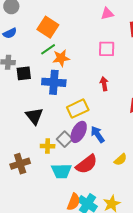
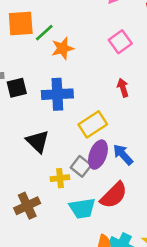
orange square: (48, 27) -> (21, 23), moved, turned -30
green line: (48, 49) -> (44, 33), moved
pink square: (107, 49) -> (120, 42), turned -30
orange star: (61, 58) -> (63, 48), moved

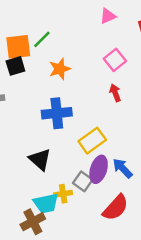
green line: (44, 33) -> (42, 39), moved
black square: (17, 88) -> (15, 66), moved
red arrow: (123, 88) -> (115, 93), moved
cyan trapezoid: (82, 208) -> (46, 203), moved

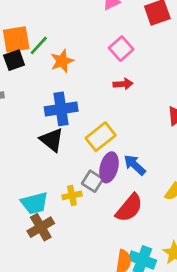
green line: (42, 39) -> (39, 45), moved
red arrow: (115, 93) -> (123, 84), turned 108
black triangle: (40, 159) -> (52, 140), moved
cyan trapezoid: (46, 203) -> (34, 203), moved

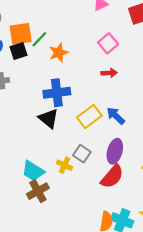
blue arrow: (135, 165) -> (116, 116), moved
purple ellipse: (109, 167) -> (115, 151), moved
yellow cross: (72, 195) -> (65, 165), turned 35
cyan trapezoid: (34, 203) -> (33, 171), turned 45

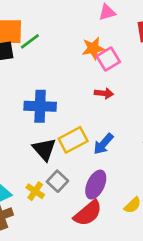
orange star: (59, 53) -> (93, 48), moved
blue arrow: (116, 116) -> (103, 144), turned -102
black triangle: (49, 118) -> (44, 149), moved

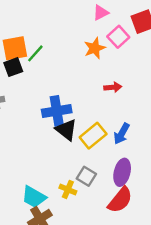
pink square: (108, 59) -> (118, 37), moved
black triangle: (44, 149) -> (66, 130), moved

